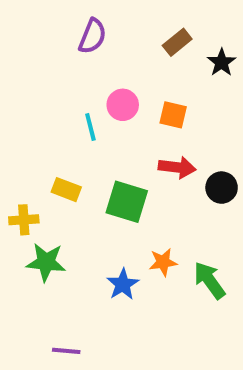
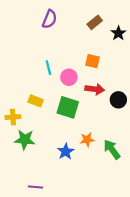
pink circle: (123, 105) -> (69, 77), moved

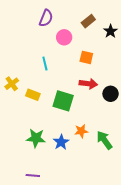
pink circle: (69, 77) -> (64, 37), moved
yellow cross: (13, 117) -> (12, 84), moved, turned -32
green star: (25, 140) -> (36, 138), moved

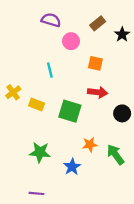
purple semicircle: (46, 18) -> (51, 20), turned -96
black circle: (111, 94) -> (122, 113), moved
blue star: (61, 142) -> (72, 167), moved

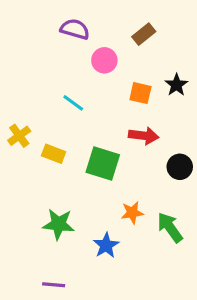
black star: (122, 34) -> (176, 85), moved
cyan line: (50, 70) -> (73, 103), turned -40

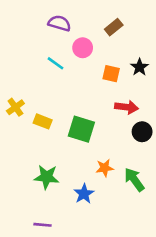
cyan line: (73, 103) -> (56, 63), moved
red arrow: (144, 136) -> (127, 107), moved

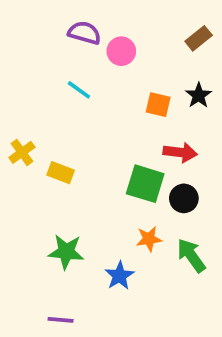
brown rectangle: (114, 27) -> (199, 38), moved
pink circle: (83, 48) -> (121, 51), moved
green square: (81, 129) -> (145, 184), moved
black circle: (142, 132) -> (184, 198), moved

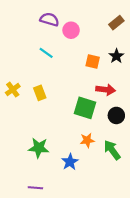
yellow rectangle: (61, 173) -> (40, 93), moved, turned 48
black circle: (184, 198) -> (116, 115), moved

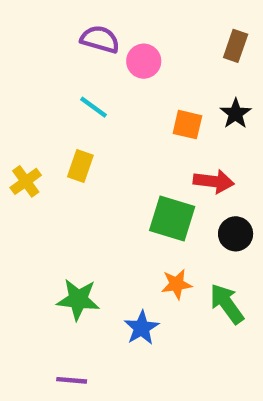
brown rectangle: (116, 23) -> (236, 46), turned -32
yellow rectangle: (40, 93) -> (80, 166), moved, turned 40

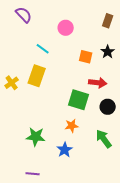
purple semicircle: (100, 39) -> (24, 15), moved, turned 30
yellow rectangle: (80, 166) -> (37, 76), size x1.5
orange star: (177, 284) -> (72, 126), moved

